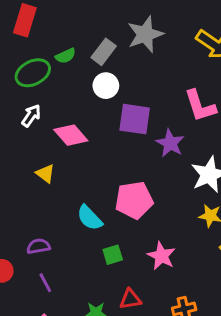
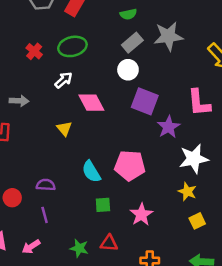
green semicircle: (66, 56) -> (128, 14), moved

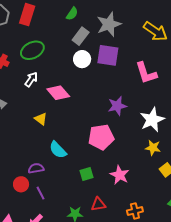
green semicircle: (128, 14) -> (72, 14), turned -32
purple square: (145, 101) -> (108, 55), moved
purple star: (169, 127) -> (117, 106), moved, turned 30
cyan semicircle: (91, 172) -> (58, 150), moved
red circle: (12, 198) -> (21, 184), moved

